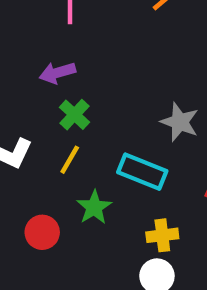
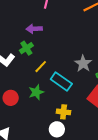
green cross: (74, 115) -> (26, 48), moved
yellow line: (70, 160) -> (41, 67), moved

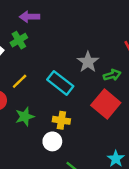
yellow line: (41, 67) -> (20, 81), moved
green star: (36, 92) -> (25, 117), moved

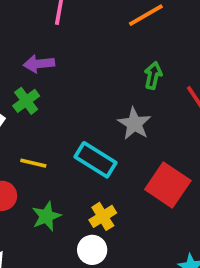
green arrow: (112, 75) -> (153, 75), moved, turned -56
yellow line: (20, 81) -> (33, 163), turned 63
yellow cross: (61, 120) -> (103, 216), turned -35

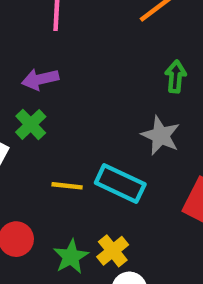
yellow line: (33, 163) -> (67, 186), moved
yellow cross: (103, 216) -> (113, 251), moved

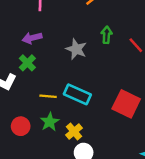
gray star: (161, 136) -> (76, 49), moved
green star: (71, 257) -> (50, 122), moved

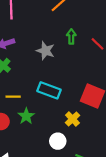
yellow line: (48, 96) -> (13, 97), moved
yellow cross: (74, 132) -> (72, 119), moved

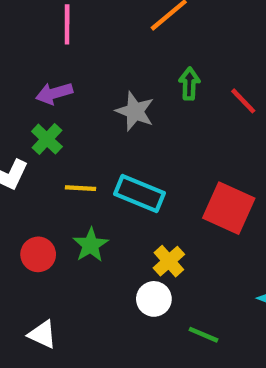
yellow line: (13, 97) -> (81, 188), moved
yellow cross: (72, 119) -> (169, 261), moved

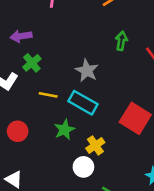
purple arrow: (54, 93) -> (21, 36), moved
gray star: (135, 111) -> (87, 71), moved
green star: (91, 245) -> (64, 130), moved

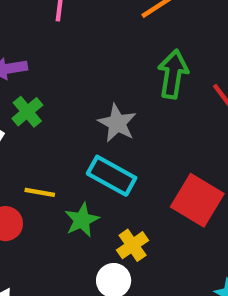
green arrow: (121, 41) -> (173, 74), size x1.5
yellow line: (48, 95) -> (40, 192), moved

